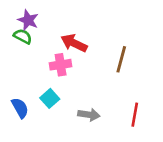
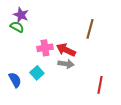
red arrow: (74, 43) -> (66, 50), moved
brown line: (121, 59) -> (90, 29), moved
gray arrow: (89, 115) -> (66, 64), moved

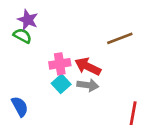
brown line: (90, 29) -> (120, 38), turned 54
cyan square: (37, 73) -> (61, 84), moved

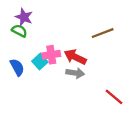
cyan square: (61, 84) -> (40, 62), moved
blue semicircle: (20, 106) -> (17, 67), moved
red line: (133, 113) -> (114, 97), turned -60

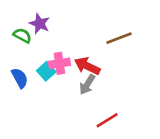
purple star: (24, 17) -> (40, 24), moved
gray arrow: (75, 73) -> (87, 85), turned 114
red line: (114, 97) -> (107, 120), moved, turned -72

